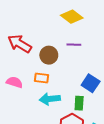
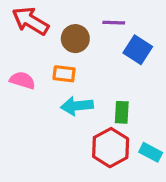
blue square: (91, 83) -> (138, 50), moved

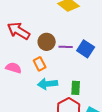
purple line: (114, 23) -> (66, 47), moved
orange rectangle: (64, 74) -> (40, 64), turned 56

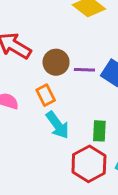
cyan arrow: (48, 84) -> (58, 125), turned -120

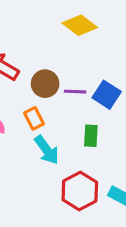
green rectangle: (99, 131) -> (91, 136), moved

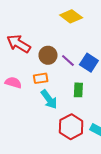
purple line: (75, 92) -> (68, 60), turned 40
orange rectangle: (34, 118) -> (41, 78), turned -72

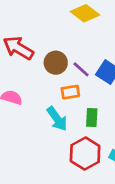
orange rectangle: (41, 78) -> (70, 92), moved
green rectangle: (78, 90) -> (92, 117), moved

